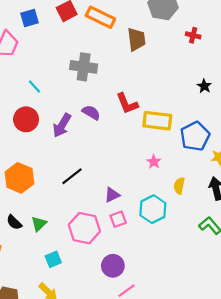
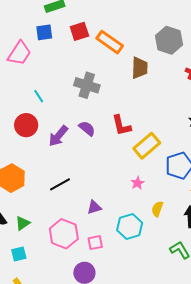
yellow rectangle: (157, 121) -> (147, 146), turned -56
pink square: (118, 219) -> (95, 243), moved
cyan square: (53, 259) -> (19, 254), moved

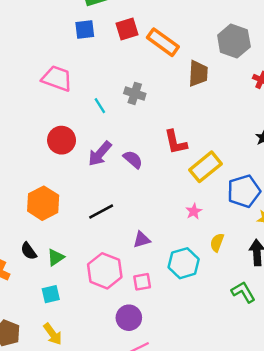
pink trapezoid: (19, 53) -> (57, 78), moved, turned -104
gray cross: (87, 85) -> (135, 93), size x0.7
cyan line: (39, 96) -> (100, 106), moved
purple semicircle: (87, 128) -> (133, 159), moved

